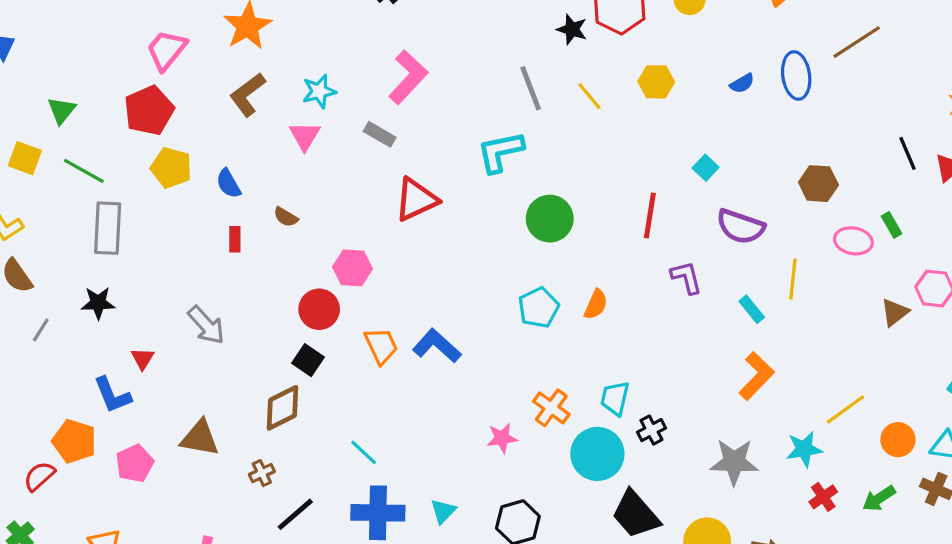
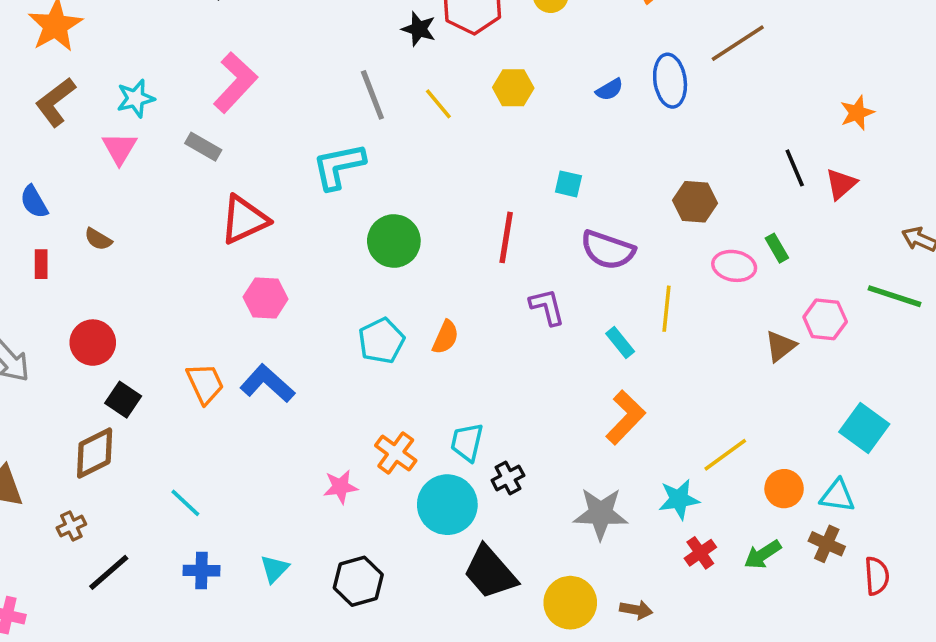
cyan square: (706, 168) -> (568, 184), turned -30
pink hexagon: (353, 268) -> (266, 298), moved
red circle: (319, 309) -> (93, 343), moved
blue cross: (378, 513) -> (201, 571), size x0.6

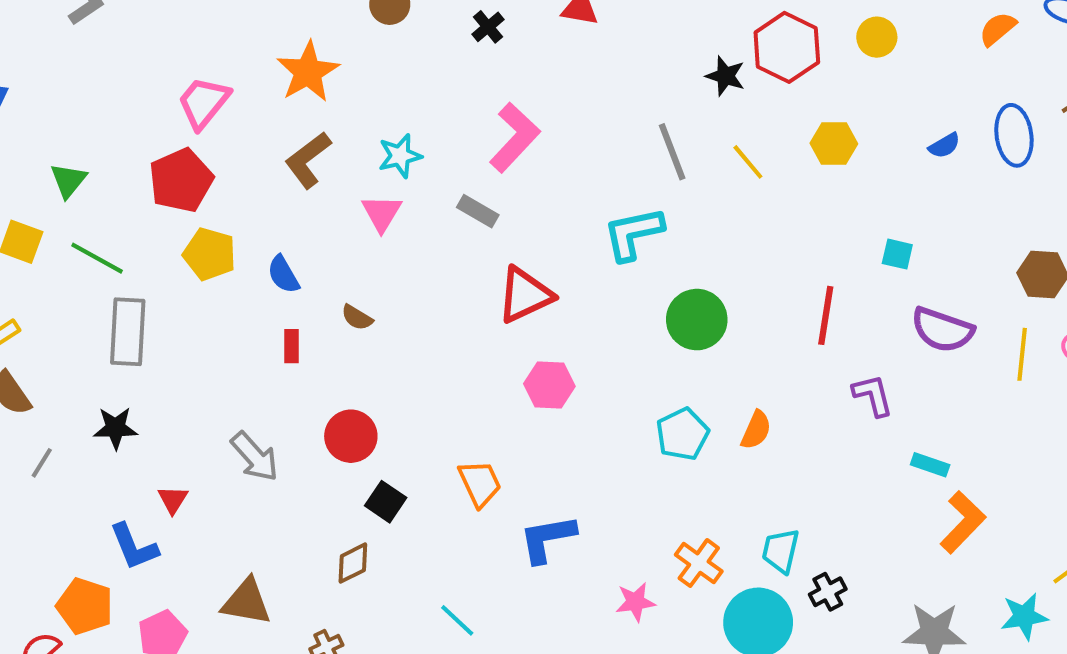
yellow line: (666, 309) -> (1022, 354), moved
cyan rectangle: (620, 343) -> (930, 465), moved, turned -32
blue L-shape: (267, 384) -> (547, 539), moved, turned -52
brown diamond: (95, 453) -> (353, 563), size x0.7

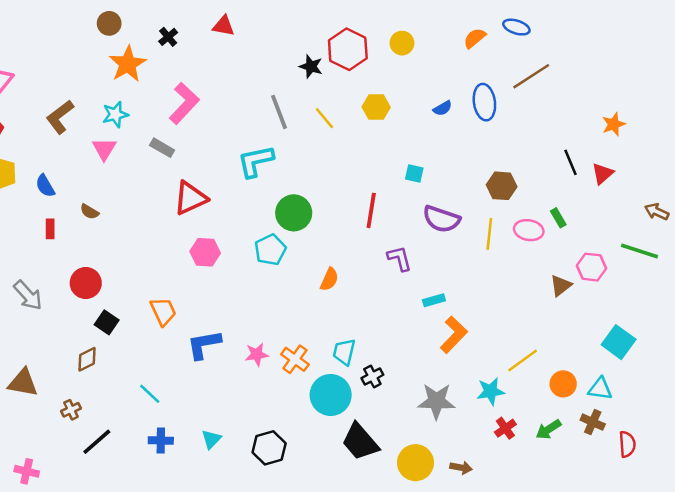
orange star: (308, 72) -> (128, 64), moved
cyan pentagon: (682, 434) -> (270, 250), moved
cyan rectangle: (930, 465) -> (434, 300), turned -35
pink star: (635, 602) -> (257, 354), moved

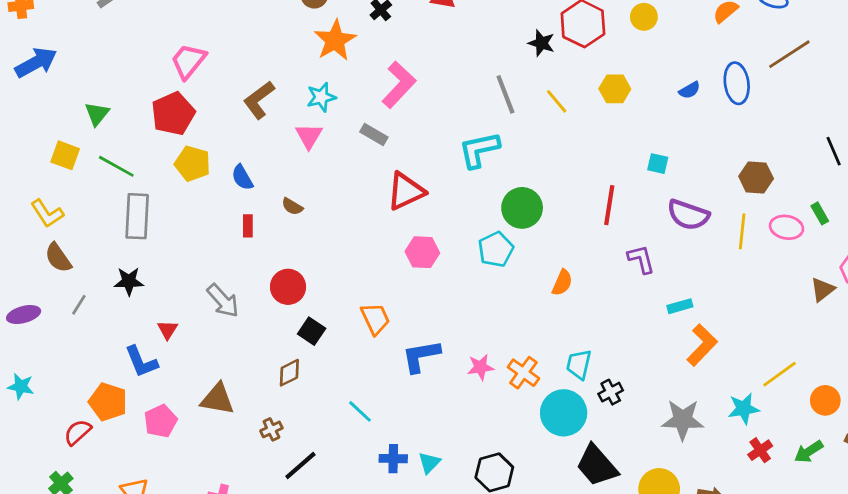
blue cross: (161, 441) -> (393, 459), moved

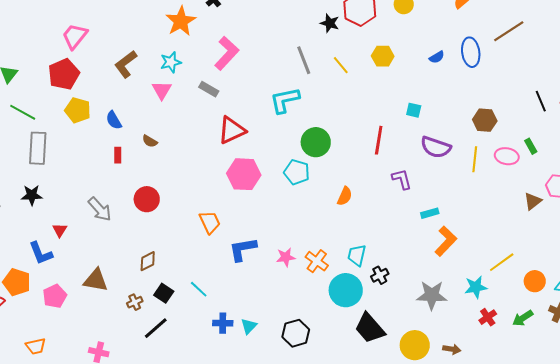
cyan pentagon: (496, 249) -> (297, 172), turned -30
pink hexagon: (422, 252) -> (244, 174), size x1.4
black square: (312, 331) -> (164, 293), moved

